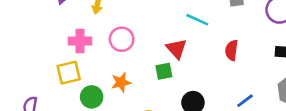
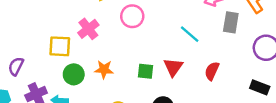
pink circle: (122, 39) -> (132, 16), moved
pink cross: (80, 41) -> (88, 29), moved, turned 35
red triangle: (176, 49) -> (173, 67), moved

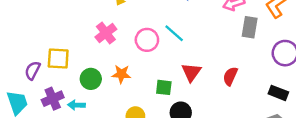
pink circle: (132, 16) -> (147, 40), moved
cyan line: (190, 34) -> (174, 33), moved
yellow square: (60, 46) -> (58, 59), moved
green square: (145, 71) -> (164, 87), moved

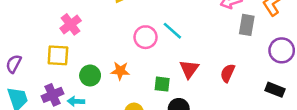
pink cross: (106, 33) -> (71, 24), moved
purple semicircle: (33, 70) -> (14, 64), moved

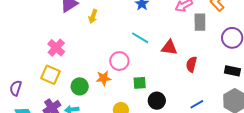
pink circle: (146, 37) -> (119, 61), moved
yellow square: (58, 55) -> (51, 75), turned 30
red triangle: (189, 69) -> (169, 48), moved, turned -48

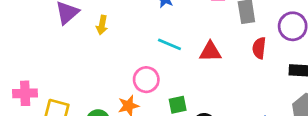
pink cross: (56, 48) -> (25, 93), moved, turned -36
red semicircle: (191, 64) -> (259, 48), moved

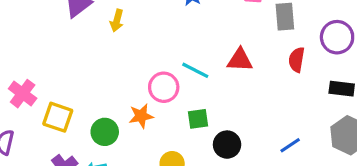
cyan line: (169, 44) -> (195, 70), moved
pink cross: (25, 93) -> (23, 94), turned 35

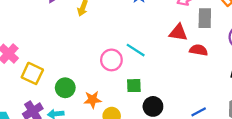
red triangle: (240, 60) -> (178, 33), moved
red semicircle: (297, 60) -> (199, 50), moved, turned 84
orange star: (141, 116) -> (92, 100), moved

